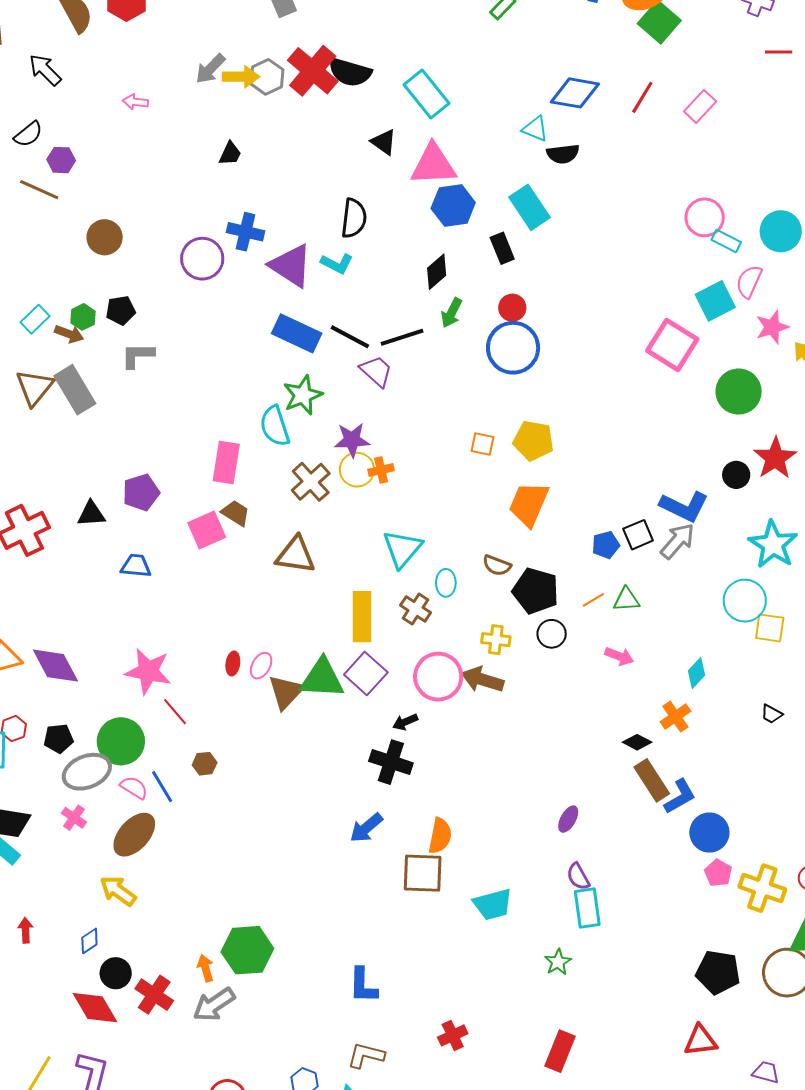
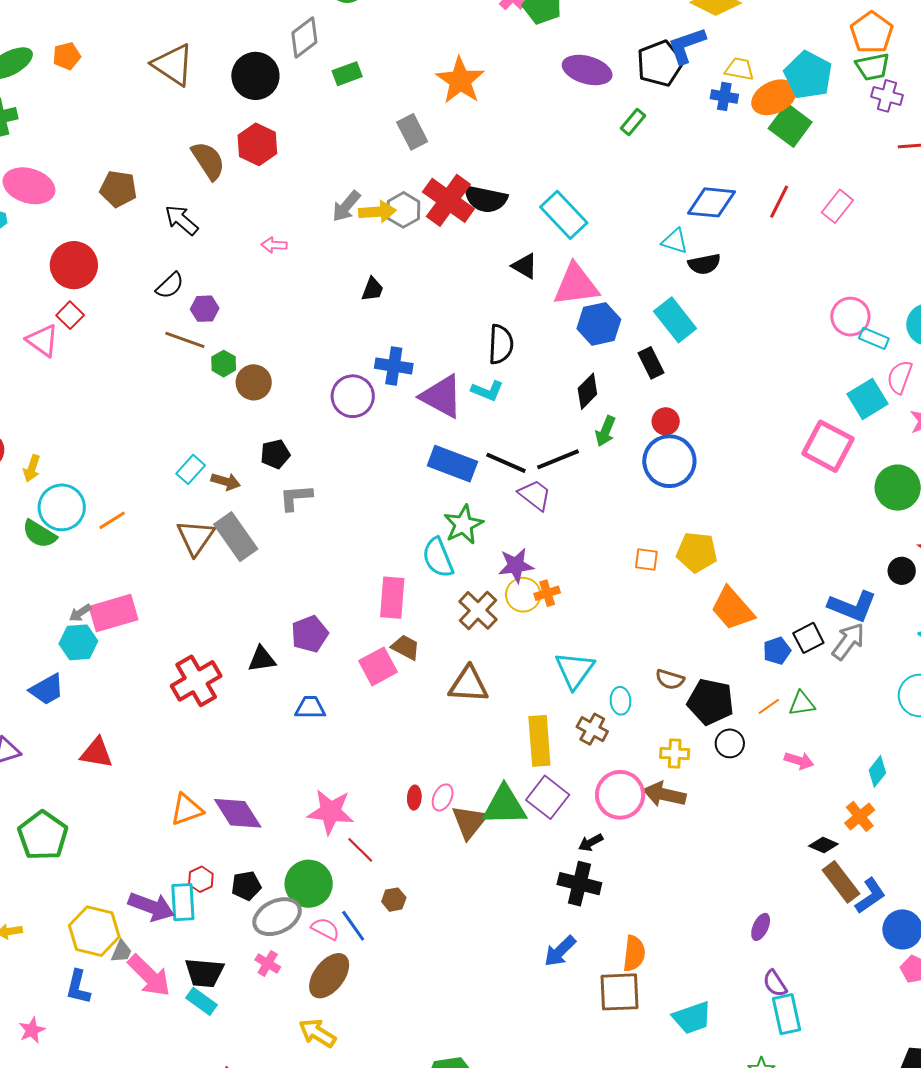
green hexagon: (83, 317) -> (224, 364), moved
orange trapezoid: (529, 504) -> (732, 609), moved, turned -60

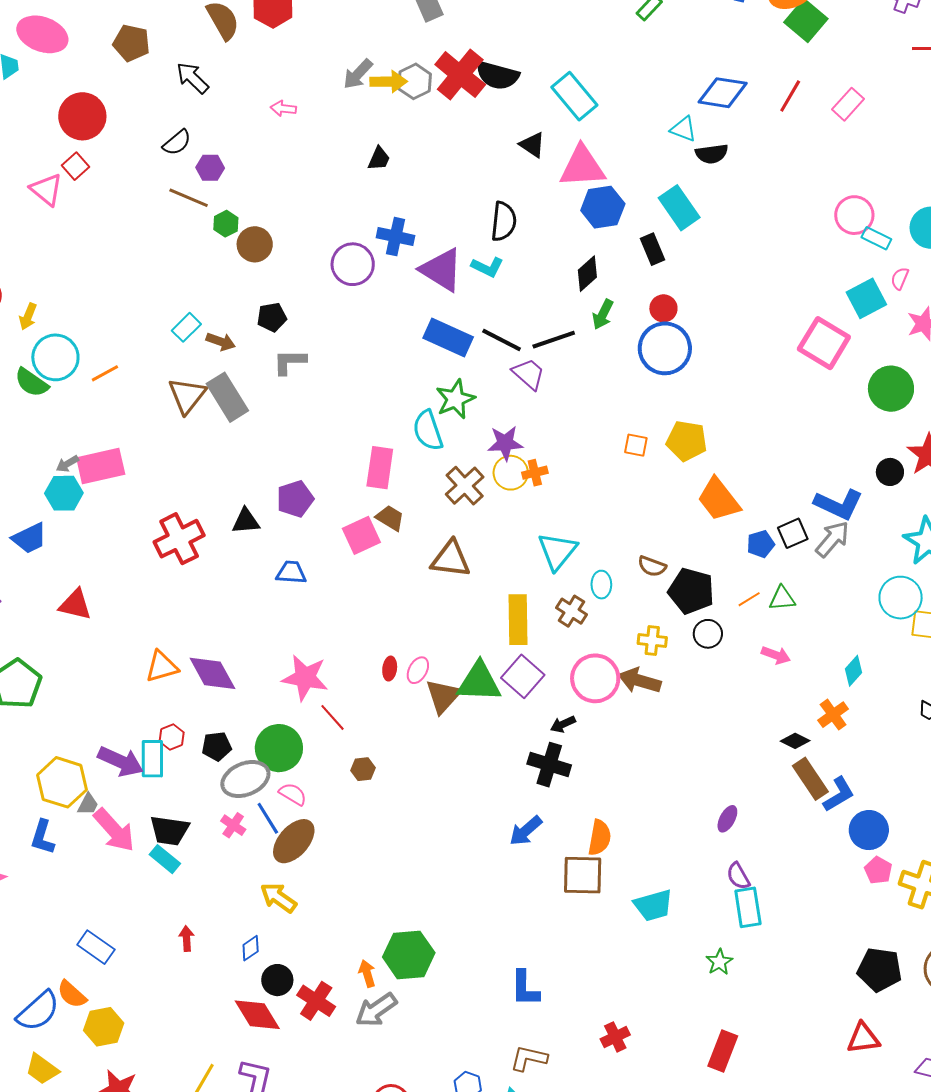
pink semicircle: (900, 377) -> (900, 278), size x0.7
blue line: (353, 926) -> (268, 818), moved

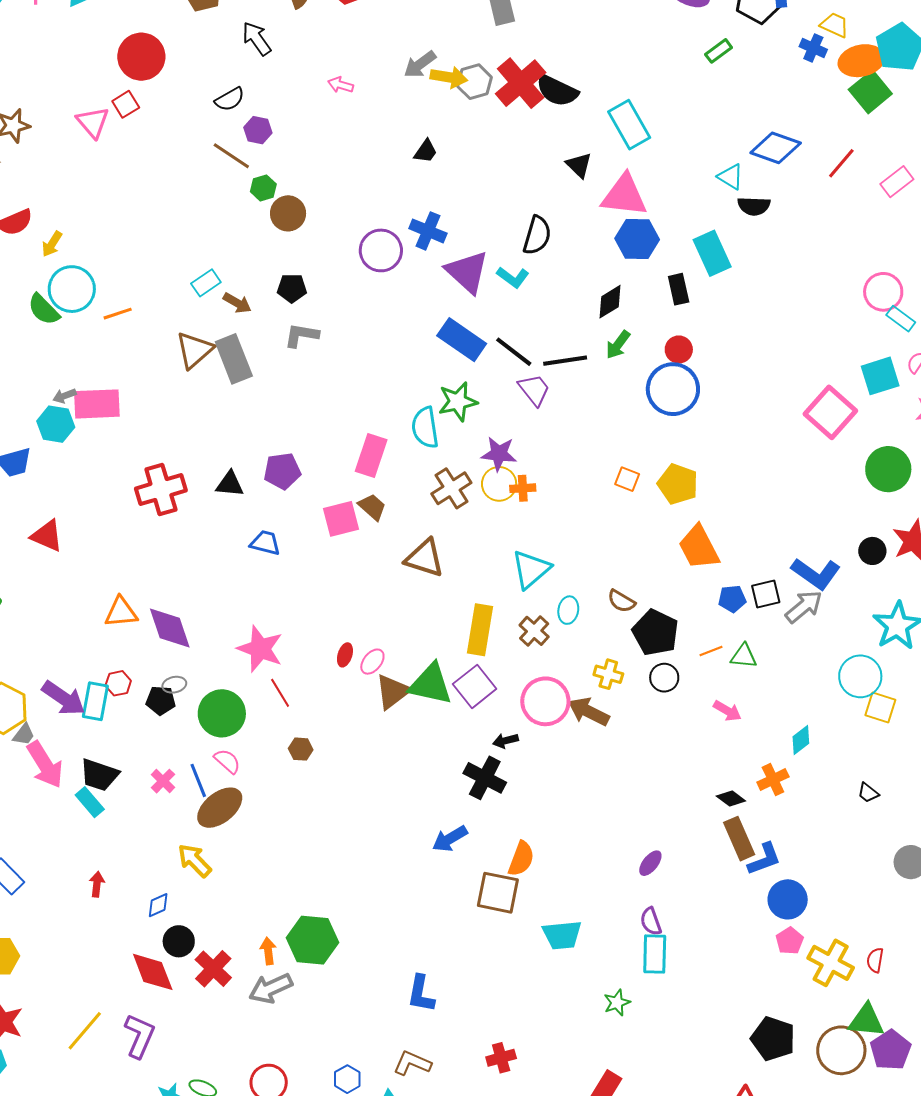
gray ellipse: (245, 779) -> (174, 685), moved, size x0.5

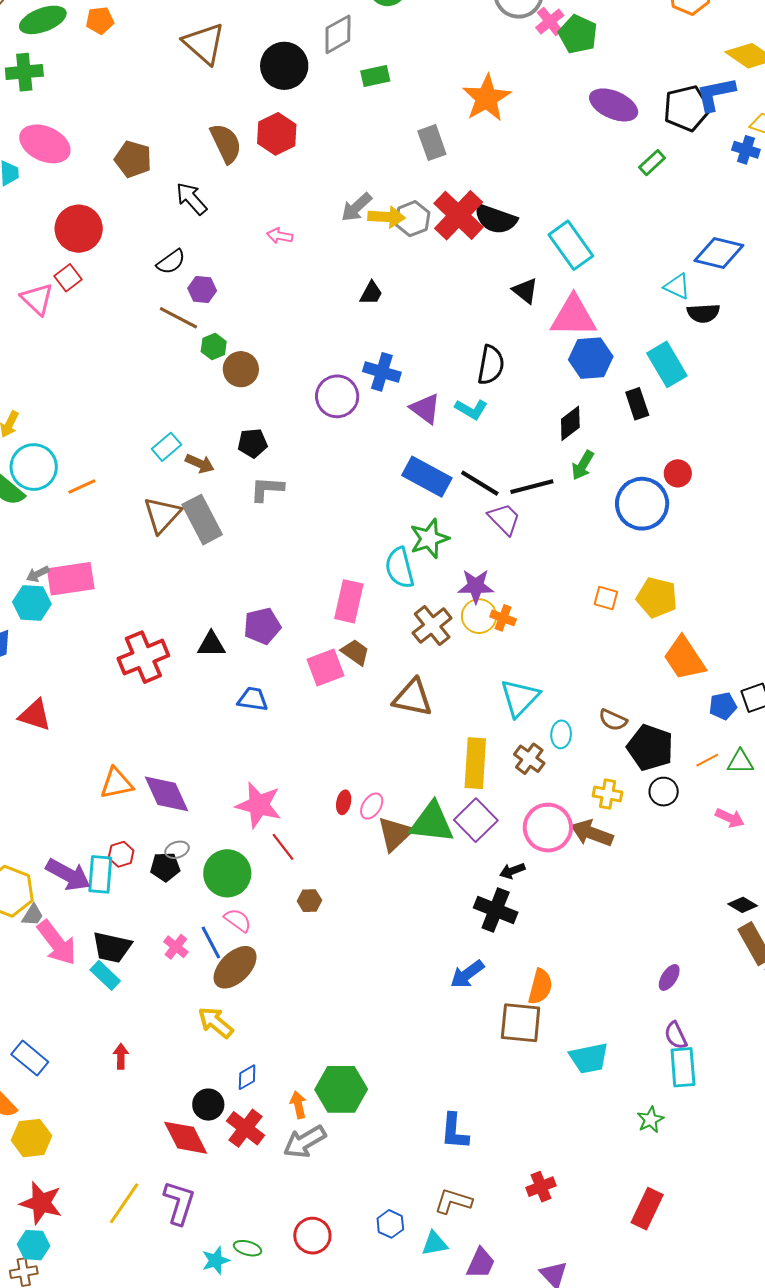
purple triangle: (467, 272) -> (425, 409), size x0.7
red circle: (679, 349) -> (678, 473), moved
orange cross: (523, 488) -> (503, 618), turned 30
blue diamond: (158, 905) -> (247, 1077), moved

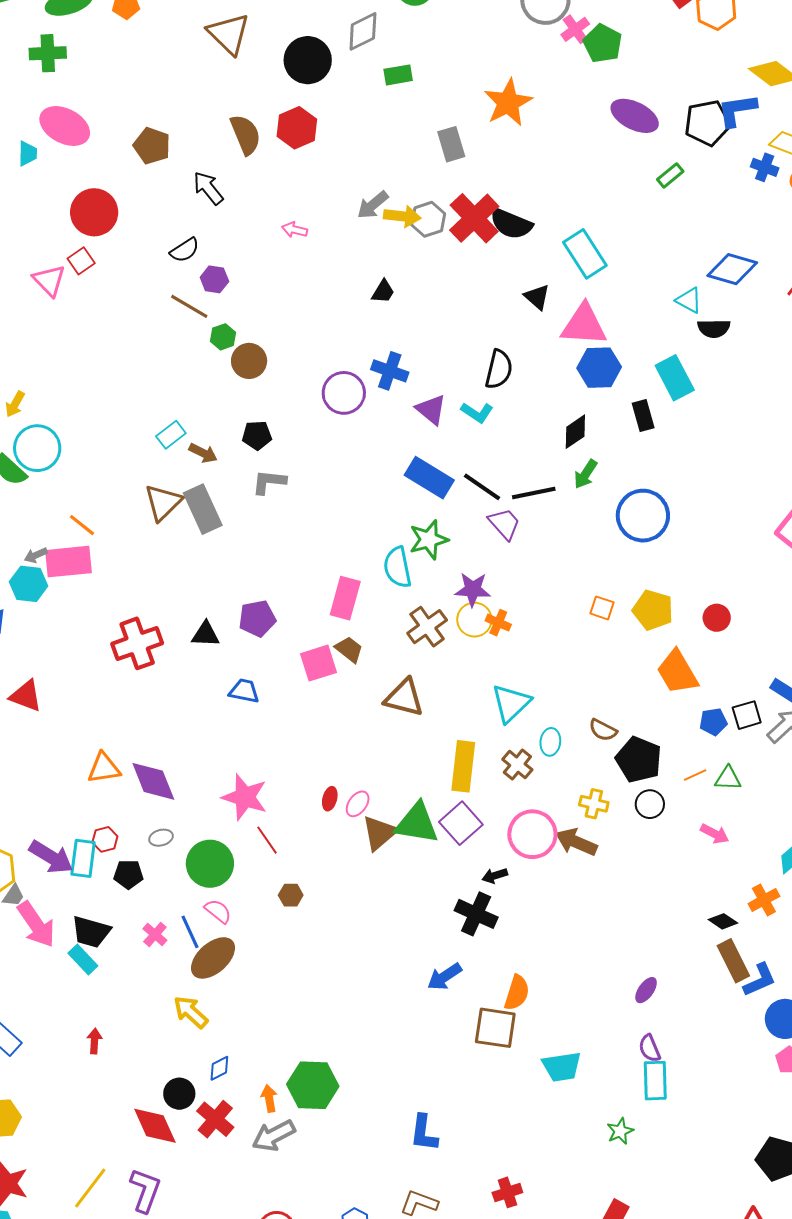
red circle: (678, 473) -> (717, 618), moved
orange line: (82, 487) -> (82, 525), moved, turned 60
black pentagon: (165, 867) -> (128, 874), moved

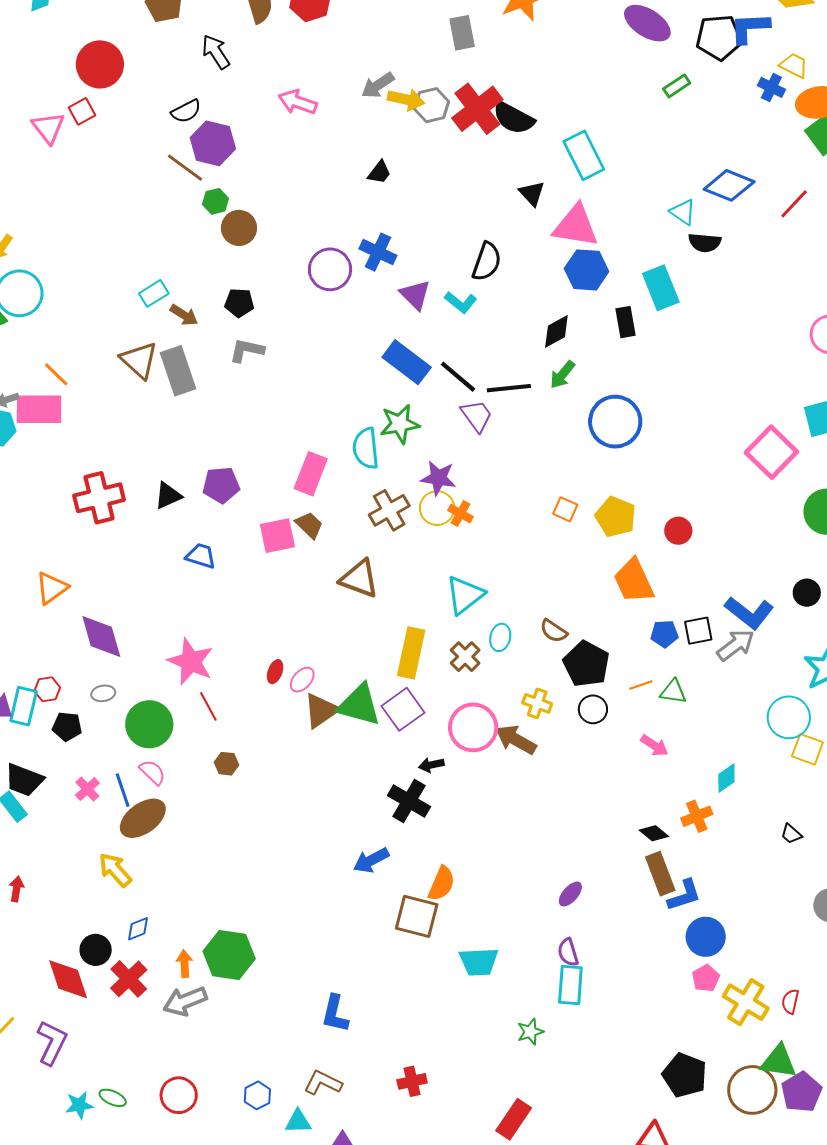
pink arrow: (295, 230) -> (298, 102), size x1.5
purple hexagon: (214, 279) -> (213, 143), size x1.6
brown triangle: (163, 502) -> (139, 360), turned -39
black triangle: (206, 634) -> (168, 496), turned -32
orange triangle: (104, 768) -> (52, 588), moved, turned -33

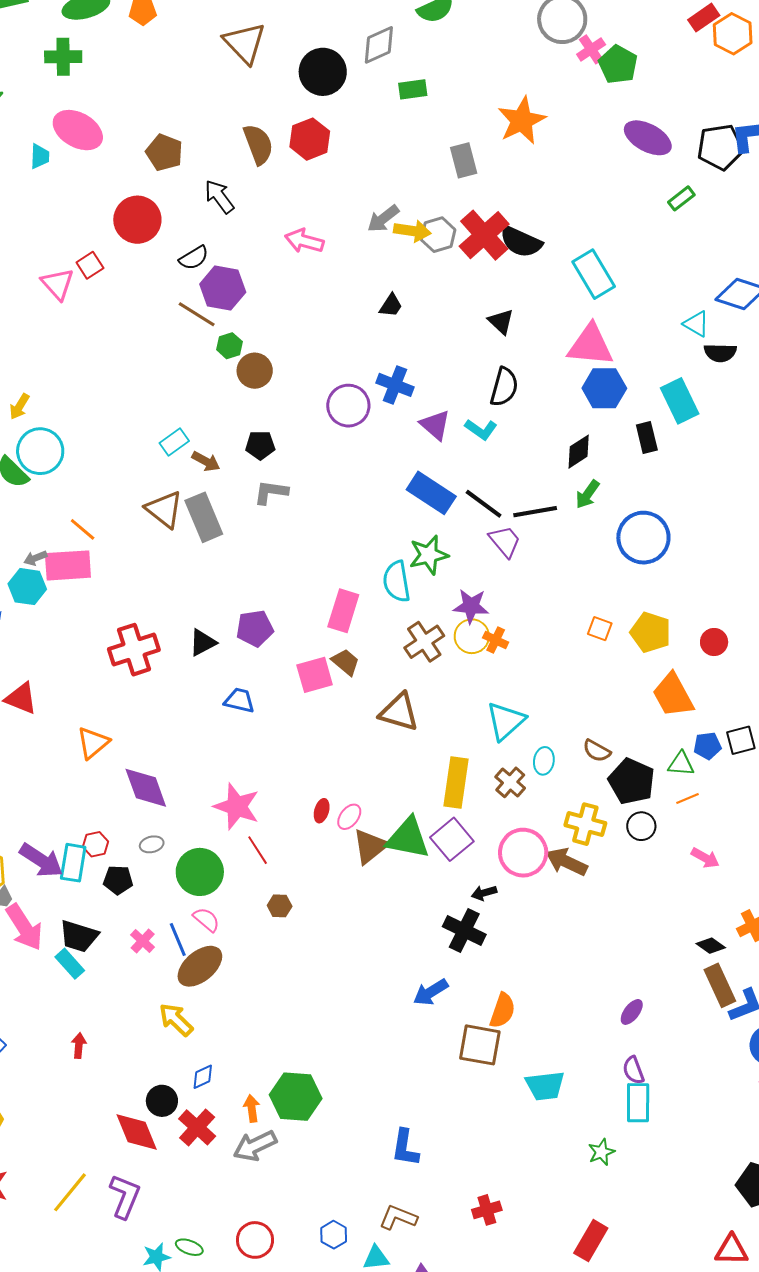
red circle: (100, 64) -> (137, 220), moved
black triangle: (532, 193) -> (501, 322), moved
green triangle: (673, 692) -> (681, 764), moved
yellow cross: (537, 703) -> (585, 824), size x1.4

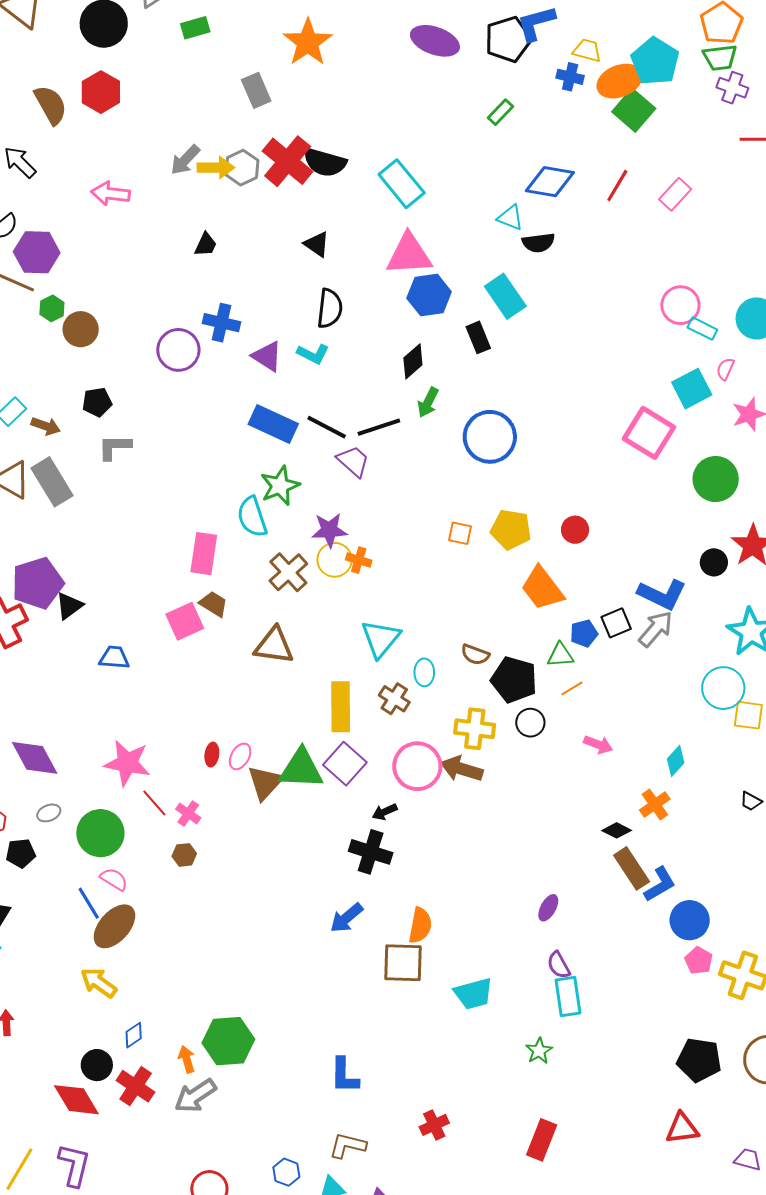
green rectangle: (681, 198) -> (500, 112), moved
purple pentagon: (255, 628) -> (38, 583), moved, size x1.4
pink cross: (143, 941) -> (188, 814), moved

